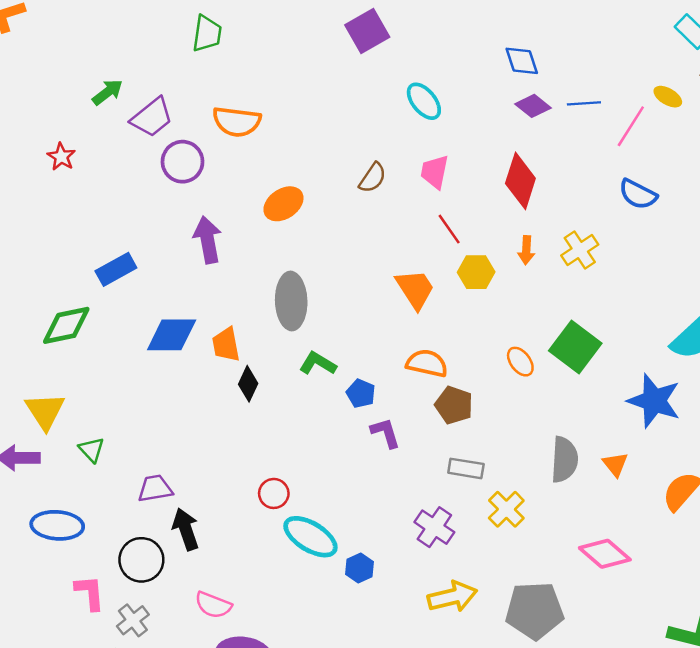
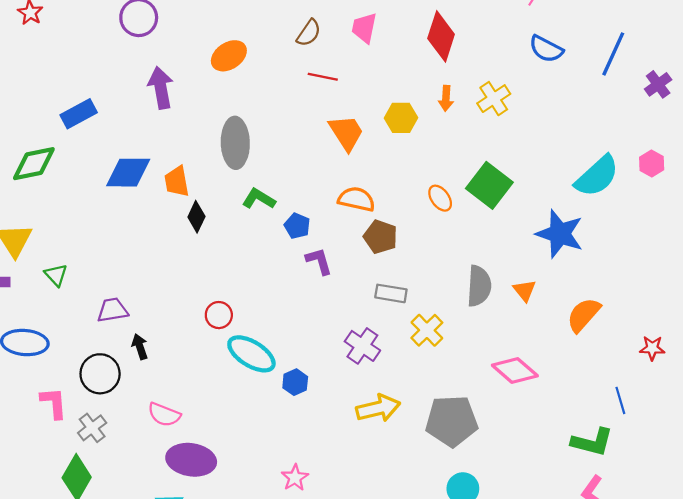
red line: (449, 229) -> (323, 77), moved, turned -44
black arrow: (186, 529) -> (140, 347), size x0.7

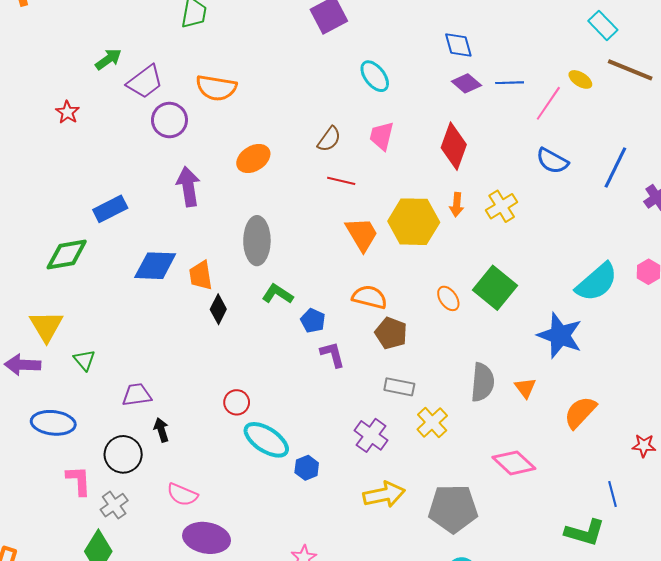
yellow hexagon: (401, 118) -> (414, 222), size x1.6

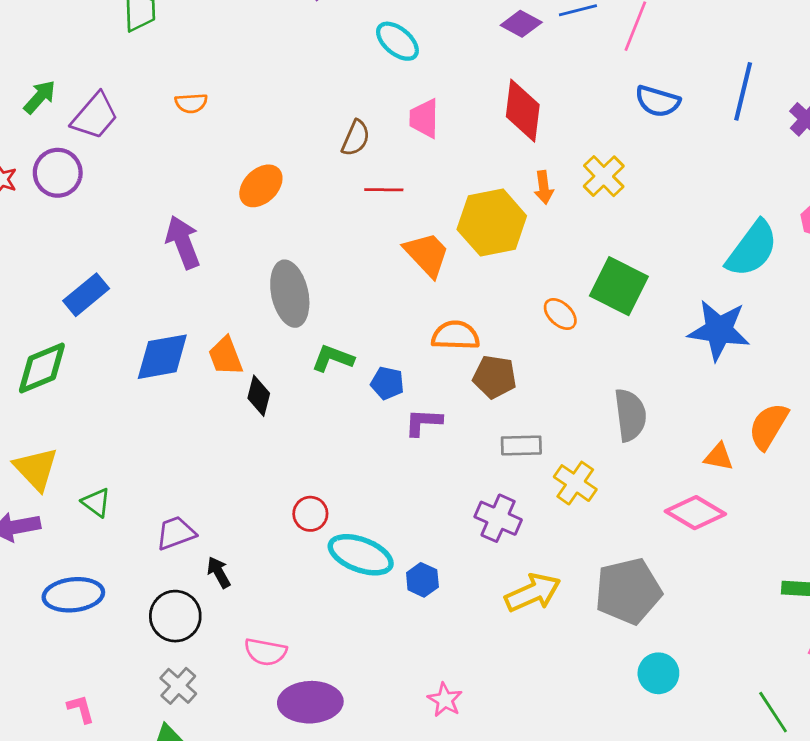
orange semicircle: (216, 88) -> (191, 103), size x0.6
purple circle: (169, 120) -> (58, 173), moved
purple L-shape: (333, 354) -> (423, 422), turned -60
orange triangle: (525, 388) -> (719, 457), moved, turned -30
pink L-shape: (79, 481) -> (81, 709), moved, size x0.7

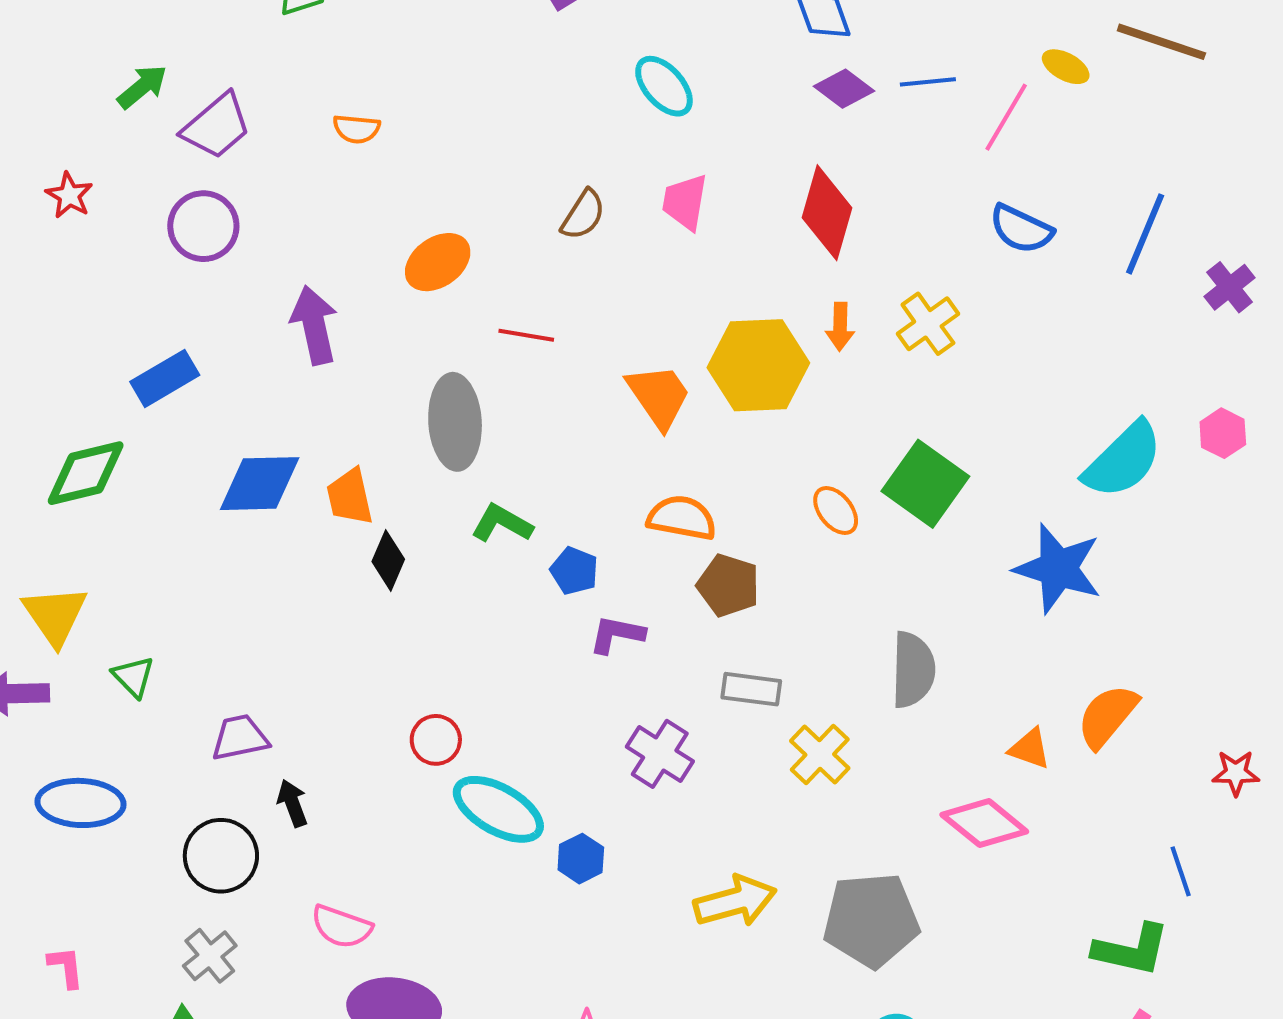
purple circle: (58, 173) -> (203, 226), moved
red line: (384, 190) -> (526, 335), moved
purple cross: (498, 518) -> (660, 754), moved

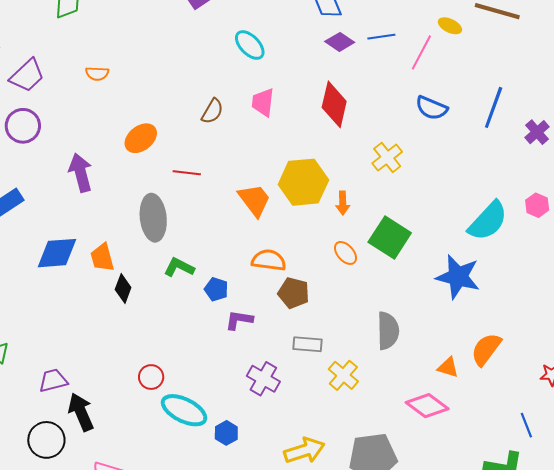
orange arrow: (840, 327) -> (343, 203), moved
black arrow: (292, 803) -> (81, 412), size x1.6

